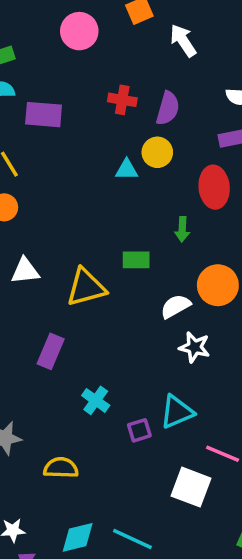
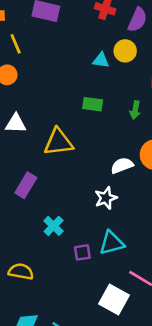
green rectangle: (136, 260) -> (93, 104), moved
white star: (195, 347) -> (106, 198), moved, turned 30

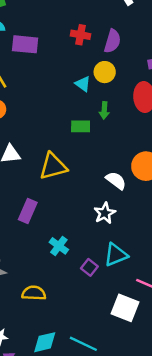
cyan triangle: (101, 60) -> (83, 84), turned 35
green arrow: (135, 110) -> (104, 110), moved
white semicircle: (122, 166) -> (116, 181), turned 65
purple square: (82, 252) -> (89, 267), turned -35

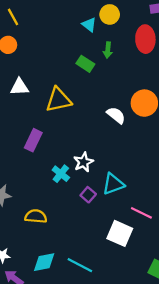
green rectangle: (81, 126) -> (85, 64), turned 30
white star: (105, 213) -> (83, 162), moved

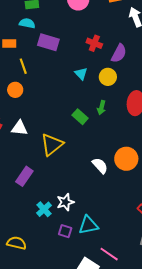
cyan triangle: (89, 25) -> (81, 74), moved
yellow triangle: (58, 100) -> (52, 144), turned -35
purple square: (88, 195) -> (65, 231), turned -32

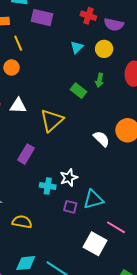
purple semicircle: (119, 53) -> (114, 25), turned 78
cyan triangle: (81, 74) -> (77, 47), turned 32
cyan cross: (44, 209) -> (48, 186), turned -35

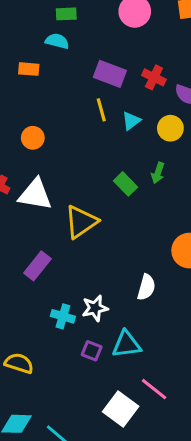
purple rectangle: (42, 18) -> (110, 74), moved
yellow line: (18, 43) -> (101, 110), moved
white triangle: (18, 106) -> (35, 194), size x1.4
white semicircle: (101, 139) -> (146, 287), moved, turned 54

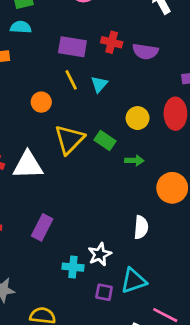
yellow circle: (170, 128) -> (138, 118), moved
orange circle: (33, 138) -> (41, 102), moved
green arrow: (158, 173) -> (134, 161), moved, turned -96
yellow triangle: (81, 222) -> (69, 139), moved

